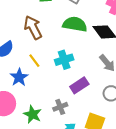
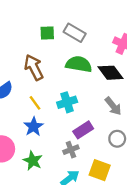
blue star: (19, 77) -> (34, 127), moved
gray cross: (60, 107) -> (71, 150), moved

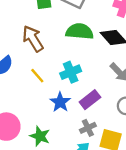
blue star: (34, 127) -> (60, 102), moved
gray cross: (71, 150) -> (88, 128), moved

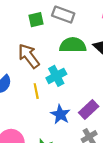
cyan cross: (71, 72) -> (56, 76), moved
yellow line: (37, 76) -> (36, 91), turned 35

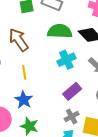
cyan cross: (56, 76) -> (66, 60), moved
blue star: (60, 114) -> (24, 100), moved

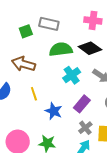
brown arrow: (19, 40) -> (24, 64), turned -30
blue star: (24, 100) -> (54, 111), moved

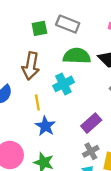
brown arrow: (24, 64) -> (31, 66), turned -105
cyan cross: (72, 75) -> (63, 84), moved
blue star: (54, 111) -> (45, 126), moved

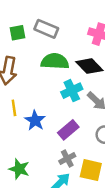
cyan cross: (63, 84) -> (72, 91), moved
blue star: (45, 126) -> (35, 120), moved

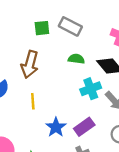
green semicircle: (55, 61) -> (76, 59), size x0.6
blue star: (35, 120) -> (56, 127), moved

